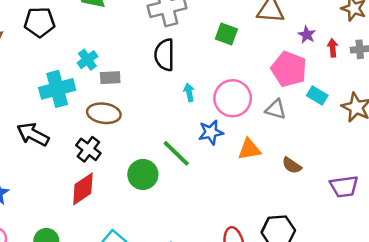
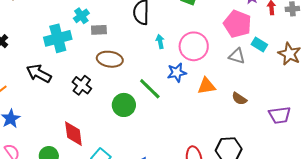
gray triangle: (276, 109) -> (237, 56), moved
brown ellipse: (104, 113) -> (110, 59), moved
red diamond: (83, 189) -> (73, 134), moved, turned -64

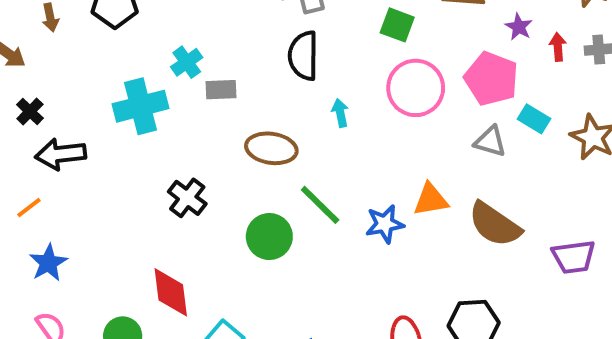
pink circle: (194, 46) -> (416, 88), moved
brown ellipse: (110, 59) -> (271, 148), moved
black arrow: (39, 73) -> (61, 154), moved, turned -35
blue star: (177, 73) -> (385, 224), moved
brown semicircle: (239, 99) -> (495, 224), size x1.8

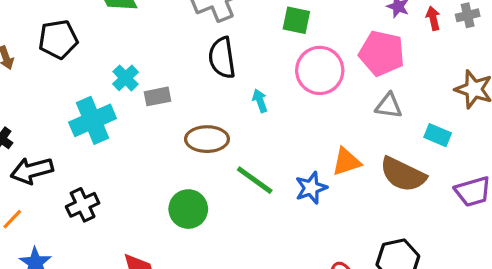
cyan rectangle: (534, 119) -> (438, 135), moved
black cross: (187, 198) -> (83, 205), moved, turned 36
green circle: (269, 237) -> (188, 209), moved

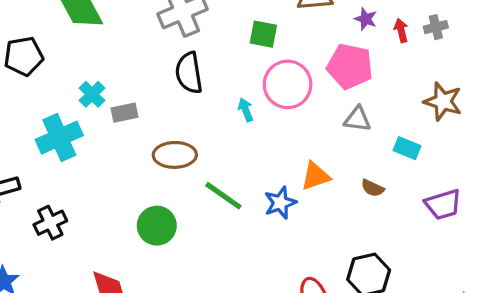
cyan arrow: (260, 101) -> (246, 110), moved
brown semicircle: (403, 174) -> (373, 188), size x0.5

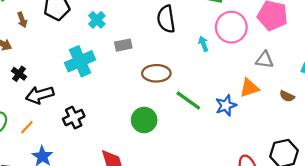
cyan cross: (92, 94) -> (97, 20), moved
gray triangle: (357, 119) -> (265, 60), moved

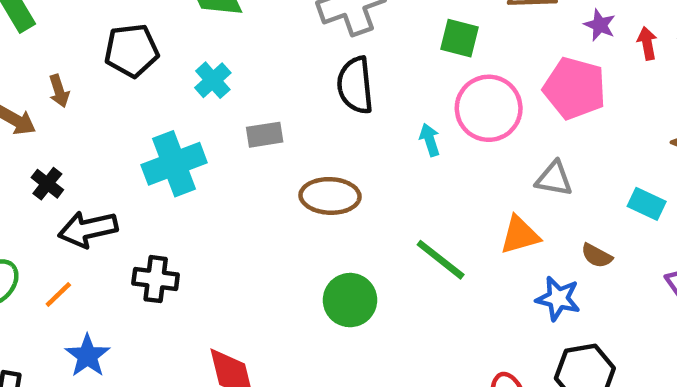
brown arrow: (22, 20) -> (59, 91), moved
green line: (188, 100) -> (441, 260), moved
blue star: (226, 105) -> (558, 299), moved, turned 30
black cross: (74, 118) -> (156, 279), turned 30
green circle: (144, 120) -> (350, 300), moved

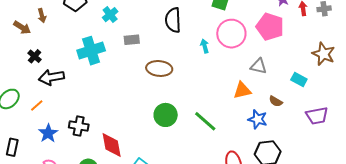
green line: (441, 260) -> (205, 121), moved
black cross: (156, 279) -> (79, 126), moved

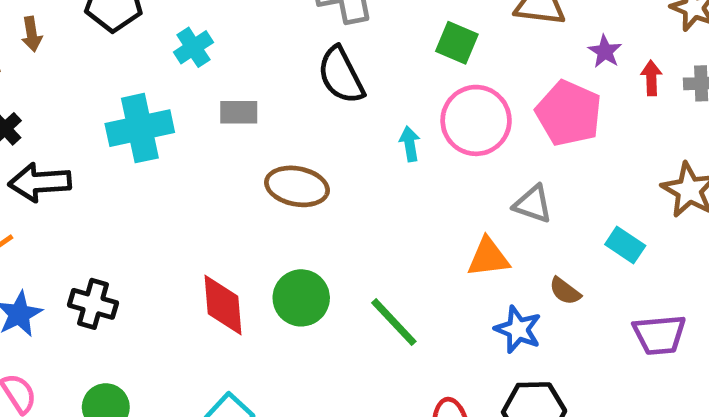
black semicircle: (173, 20) -> (341, 75), turned -30
red diamond: (112, 145) -> (223, 305), moved

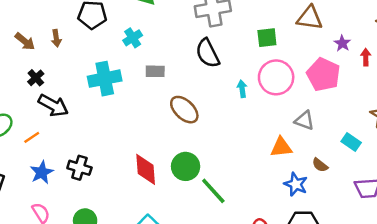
brown arrow: (32, 34) -> (56, 38), moved
green square: (457, 43) -> (267, 38), turned -30
black arrow: (40, 182) -> (53, 105), turned -148
brown ellipse: (297, 186) -> (184, 110), turned 32
green line: (394, 322) -> (213, 191), moved

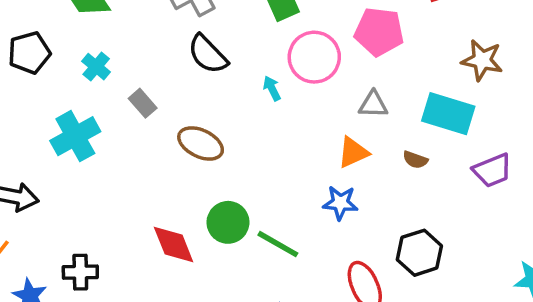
gray rectangle: (155, 71) -> (143, 103), turned 66
cyan rectangle: (351, 142) -> (448, 114), size x1.8
blue star: (296, 184) -> (340, 203), moved

